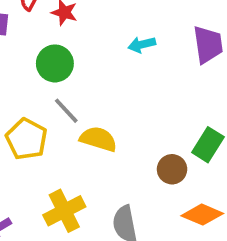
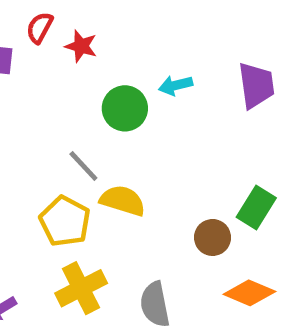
green circle: (55, 63) -> (125, 108), moved
yellow pentagon: (27, 139) -> (65, 221), moved

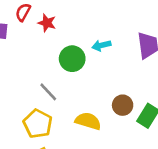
yellow semicircle: (123, 201) -> (88, 121), moved
brown circle: (213, 237) -> (123, 105), moved

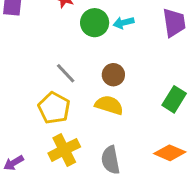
green circle: (72, 59) -> (95, 23), moved
brown circle: (123, 105) -> (113, 75), moved

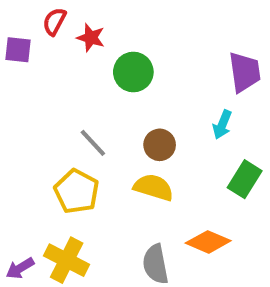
cyan arrow: (124, 23) -> (222, 125), moved, turned -54
yellow cross: (64, 150) -> (67, 260), moved, turned -36
orange diamond: (170, 153) -> (208, 242), moved

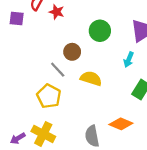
green circle: (133, 72) -> (100, 31), moved
brown circle: (160, 145) -> (72, 52), moved
yellow semicircle: (154, 187) -> (91, 78), moved

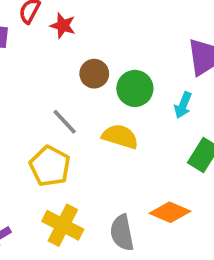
green circle: (100, 31) -> (135, 88), moved
brown circle: (72, 52) -> (94, 74), moved
yellow cross: (43, 134) -> (63, 225), moved

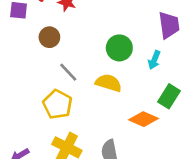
brown circle: (94, 74) -> (49, 37), moved
orange diamond: (170, 212) -> (143, 119), moved

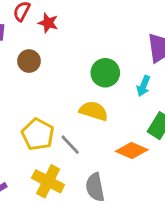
gray line: (68, 72) -> (70, 145), moved

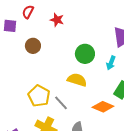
red star: (48, 23) -> (57, 20), moved

